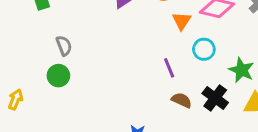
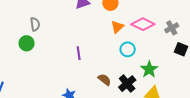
purple line: (169, 68) -> (79, 53), moved

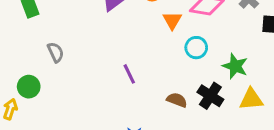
green circle: (27, 43) -> (29, 87), moved

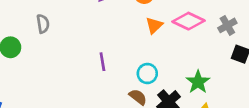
cyan circle: (196, 48) -> (147, 74), moved

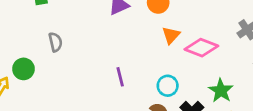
pink diamond: (188, 21) -> (201, 48), moved

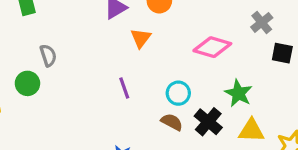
orange triangle: (171, 35) -> (141, 38), moved
green circle: (24, 69) -> (27, 83), moved

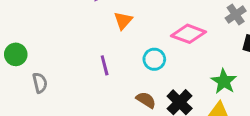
gray semicircle: (48, 55) -> (40, 83), moved
cyan circle: (178, 93) -> (154, 59), moved
green star: (238, 93) -> (224, 81), moved

